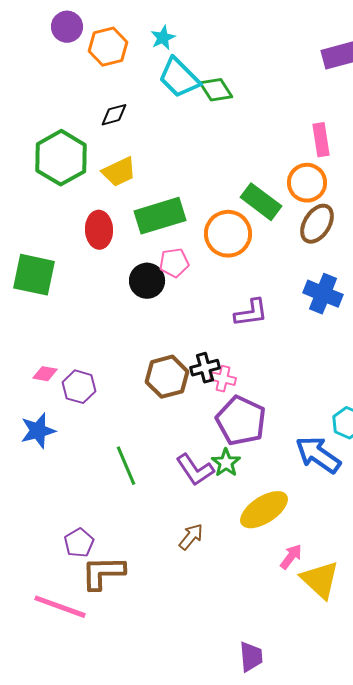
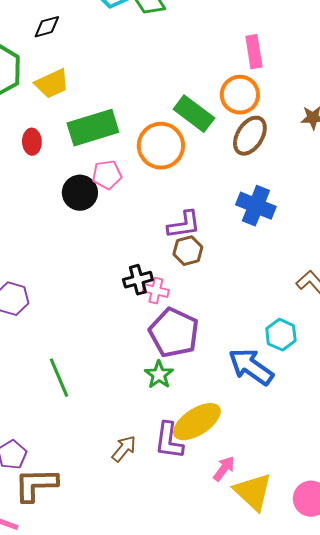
red ellipse: (99, 230) -> (32, 142), size x0.7
brown hexagon: (167, 377) -> (188, 251), moved, size x0.7
purple L-shape: (195, 470) -> (169, 441), moved, turned 42

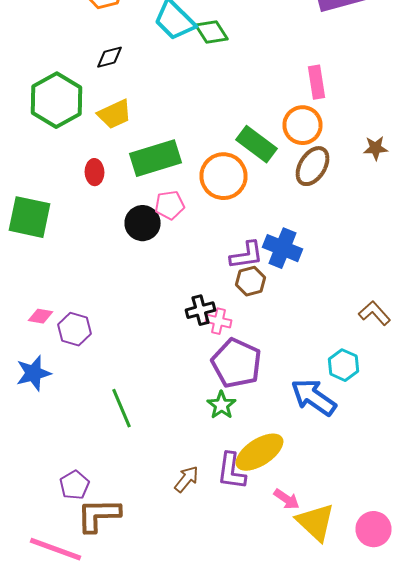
blue cross: (256, 206) -> (282, 248), moved
pink arrow: (224, 469) -> (286, 499), turned 88

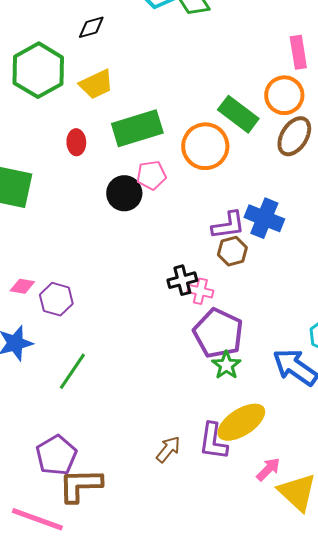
green star: (222, 405) -> (226, 365), moved
green line: (122, 408) -> (72, 371), moved, turned 57
purple pentagon: (74, 485) -> (56, 455), size x1.4
pink arrow: (286, 499) -> (268, 469), turned -80

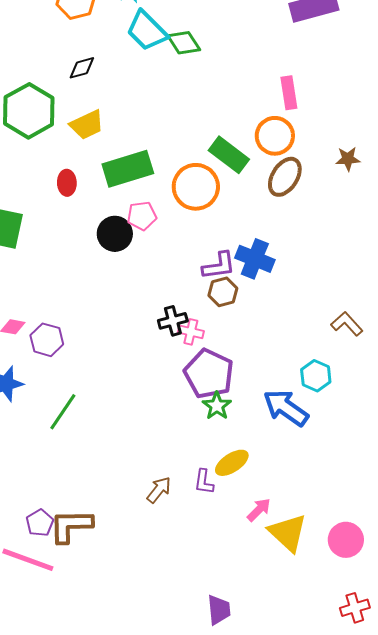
yellow ellipse: (241, 422) -> (232, 463), size x0.7
purple L-shape: (213, 441) -> (204, 482), size x0.7
purple pentagon: (56, 455) -> (40, 523), moved, size x0.7

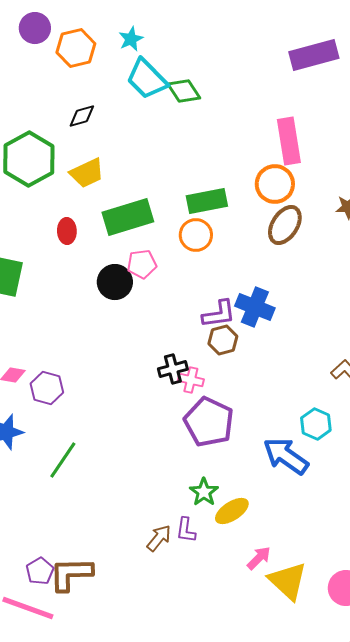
pink rectangle: (289, 93) -> (289, 141), size x1.4
green rectangle: (229, 155) -> (207, 201), moved, turned -48
orange circle: (196, 187) -> (196, 235), size x0.7
green star: (217, 406) -> (204, 492), moved
purple L-shape: (204, 482) -> (186, 530), moved

